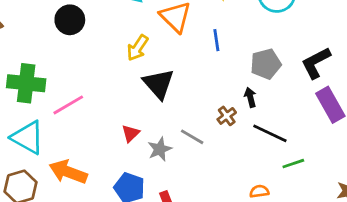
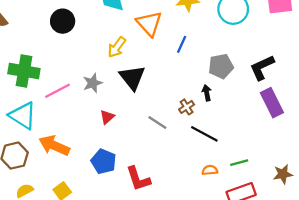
blue line: (216, 40) -> (182, 44), turned 30
black line: (270, 133) -> (204, 134), moved
gray star: (160, 149) -> (93, 83), moved
green line: (293, 164) -> (239, 163), moved

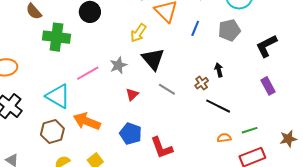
gray pentagon: (221, 66) -> (229, 30), moved
green cross: (24, 71) -> (56, 37), moved
purple rectangle: (272, 103) -> (268, 86), moved, size x0.7
gray line: (157, 122) -> (167, 89), moved

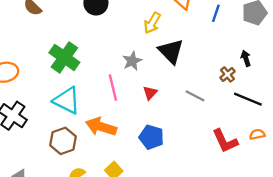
green cross: (56, 37) -> (64, 57), moved, turned 32
pink line: (88, 73) -> (113, 87), moved, turned -70
gray line: (167, 89) -> (195, 96), moved
red L-shape: (162, 148) -> (225, 141), moved

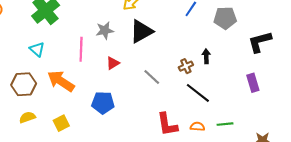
black triangle: (171, 51) -> (141, 31), turned 30
cyan triangle: (67, 100) -> (37, 49), size x0.6
blue pentagon: (151, 137) -> (103, 103), turned -30

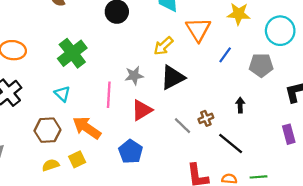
red triangle: (113, 63) -> (142, 110), size x1.5
brown cross: (186, 66) -> (206, 118), moved
blue pentagon: (103, 103) -> (131, 152), turned 30
yellow square: (61, 123) -> (77, 159), moved

